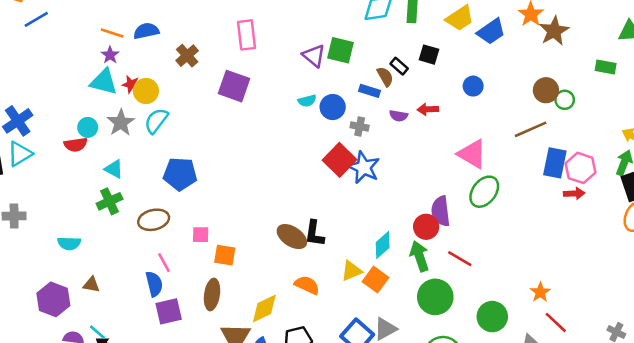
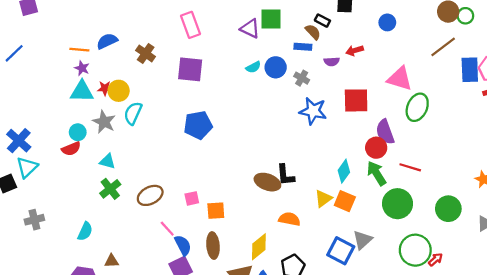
gray cross: (360, 127) -> (302, 78), turned 32
red square: (340, 160) -> (356, 100), moved, turned -32
blue pentagon: (180, 174) -> (198, 125), moved
cyan semicircle: (69, 243) -> (85, 231), turned -54
blue semicircle: (154, 284) -> (183, 245), moved

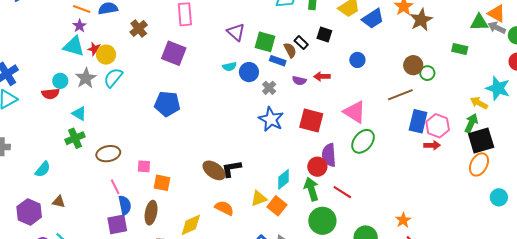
green square: (271, 19) -> (265, 42), moved
black L-shape: (285, 175) -> (231, 169), turned 70

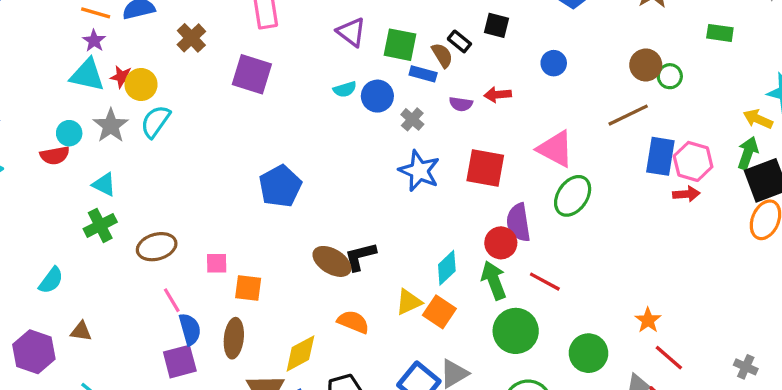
blue pentagon: (167, 104) -> (280, 186), moved, turned -30

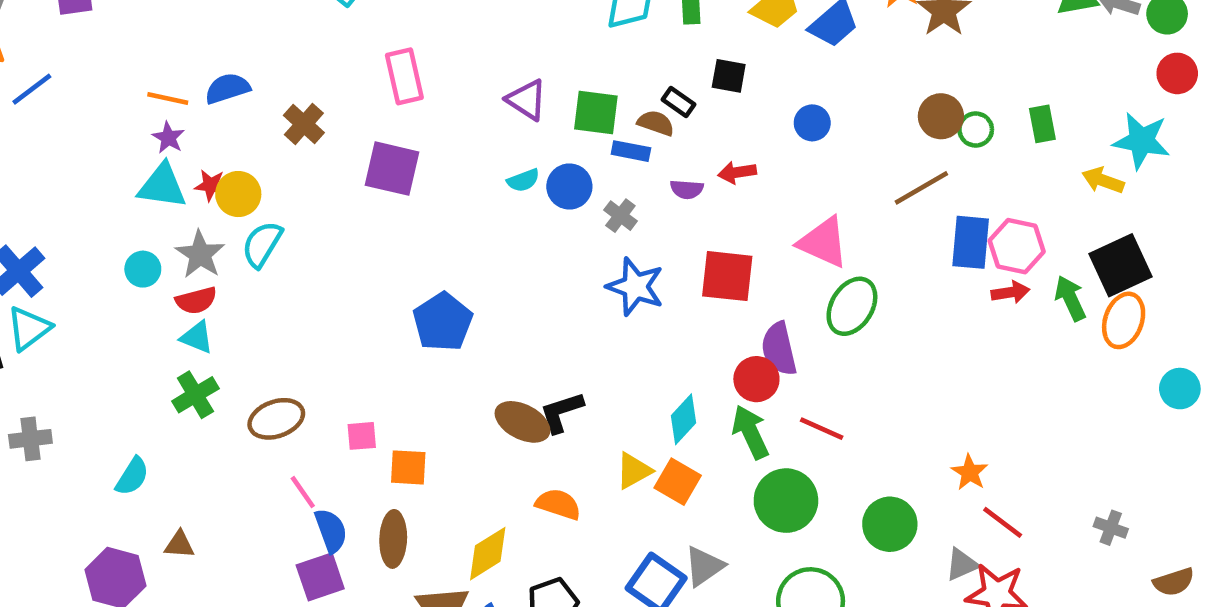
green rectangle: (720, 33) -> (1042, 124), moved, turned 75
brown semicircle: (442, 55) -> (656, 123), turned -35
green arrow: (748, 153) -> (1070, 298), moved, turned -40
red semicircle: (55, 155) -> (196, 300), moved

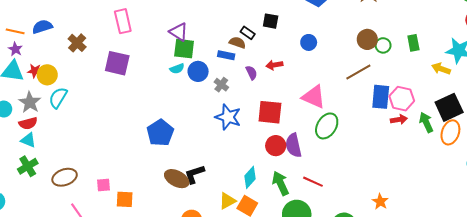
green square: (596, 112) -> (184, 49), moved
purple semicircle: (687, 189) -> (251, 73), turned -120
blue pentagon: (443, 322) -> (160, 133), moved
red circle: (756, 379) -> (276, 146), moved

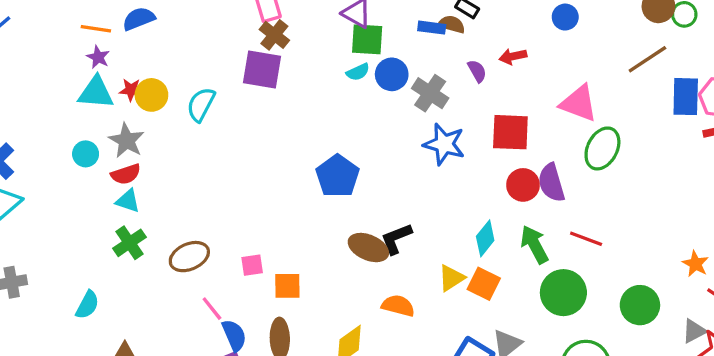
brown cross: (77, 43) -> (274, 35), moved
blue rectangle: (226, 55) -> (432, 28), moved
gray cross: (221, 85) -> (430, 93), size x1.5
cyan semicircle: (58, 98) -> (201, 104), moved

